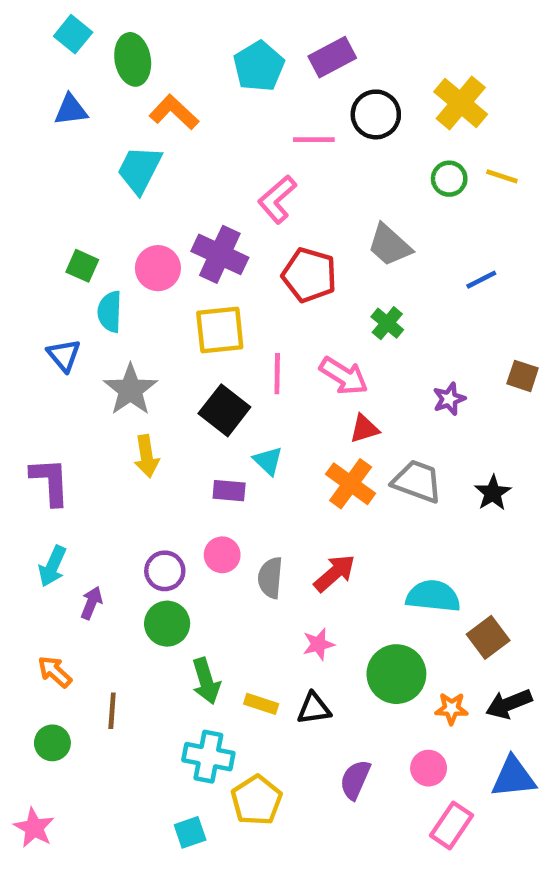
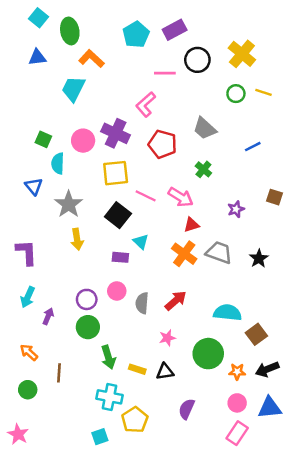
pink line: (277, 374) -> (146, 196), turned -65
pink circle: (429, 768) -> (237, 403), moved

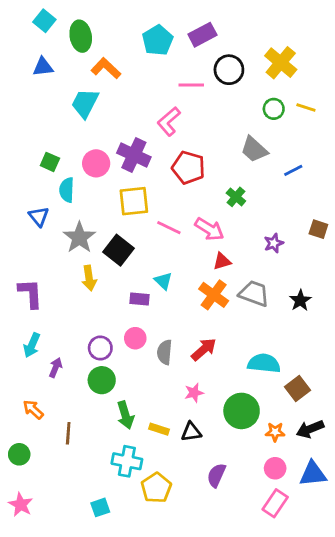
gray trapezoid: (205, 128) -> (254, 149), moved
black square: (118, 215) -> (118, 250), moved
green circle: (28, 390) -> (19, 454), moved
cyan square: (100, 437) -> (100, 507), moved

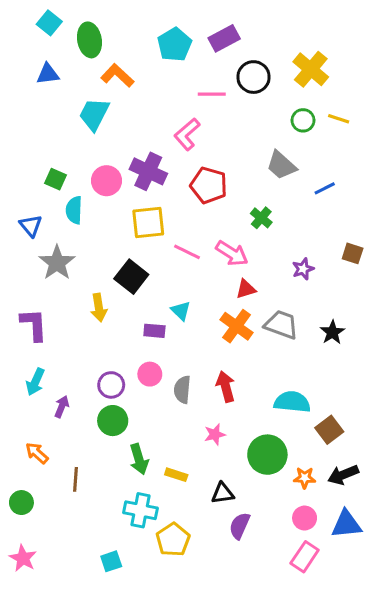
blue triangle: (39, 217) -> (31, 226), moved
gray star: (79, 238) -> (57, 263), moved
red arrow: (204, 349) -> (226, 386), turned -64
black triangle: (191, 432) -> (223, 493), moved

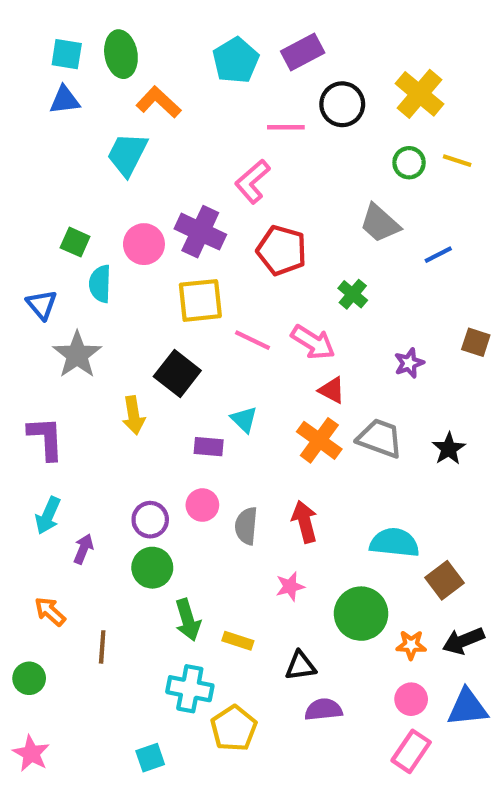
cyan square: (49, 23) -> (67, 54), moved, turned -30
red triangle: (246, 289) -> (332, 390), turned 45
purple semicircle: (240, 526) -> (323, 710), turned 60

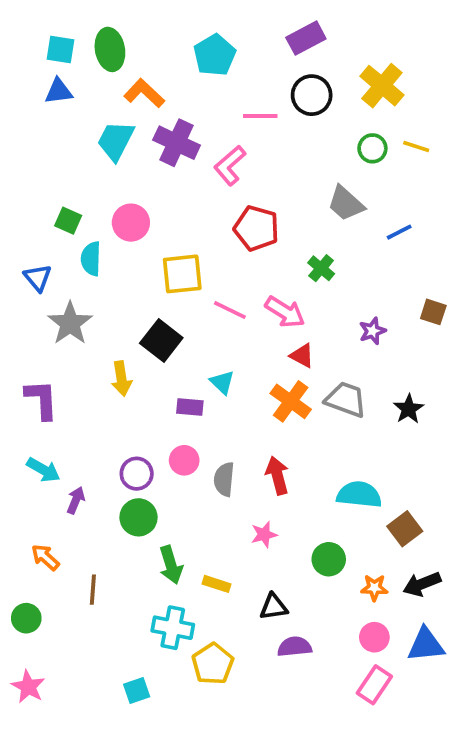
purple rectangle: (303, 52) -> (306, 38), moved
purple cross: (200, 232) -> (177, 143), moved
cyan arrow: (48, 515) -> (43, 470), turned -84
green circle: (361, 614) -> (329, 559), size x0.7

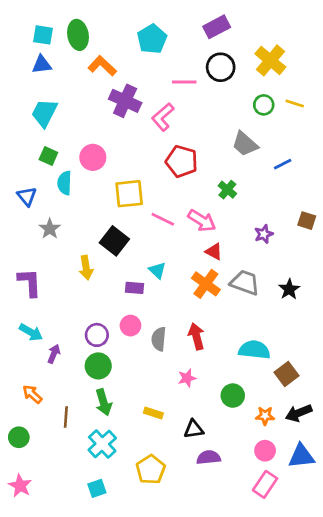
cyan trapezoid: (116, 141) -> (44, 113), moved
gray star: (70, 323) -> (50, 229), size x0.7
green arrow: (171, 565) -> (104, 402), moved
cyan cross: (173, 628) -> (102, 444), moved, turned 36

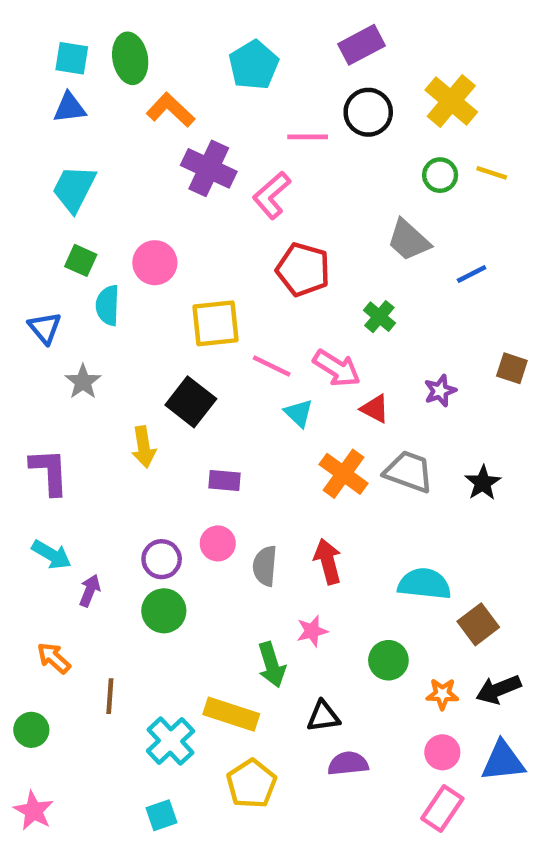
red triangle: (214, 252) -> (375, 409), moved
cyan triangle: (157, 270) -> (299, 413), moved
green arrow: (104, 402) -> (272, 665), moved
yellow rectangle: (153, 413) -> (231, 714), moved, size x1.6

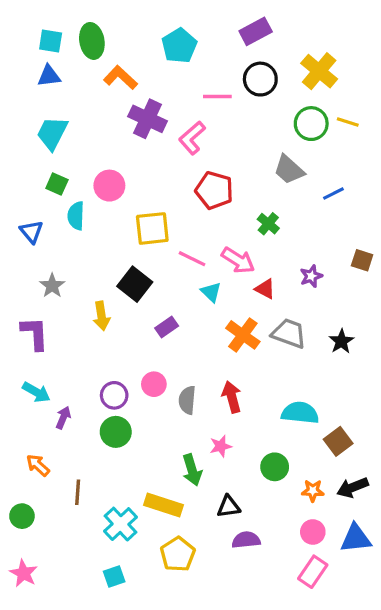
green circle: (440, 175) -> (311, 124), size x1.4
gray star: (83, 382) -> (52, 286), moved
purple rectangle: (224, 481) -> (167, 327), moved, turned -40

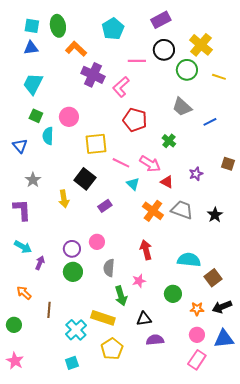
green circle: (311, 124) -> (187, 70), moved
gray semicircle: (187, 400) -> (109, 268), moved

